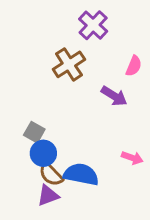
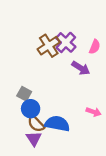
purple cross: (93, 25) -> (66, 42), moved
purple triangle: (48, 195) -> (34, 139), turned -42

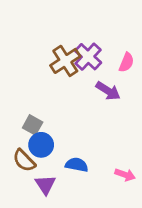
pink arrow: (94, 112) -> (125, 175), moved
brown semicircle: (36, 124) -> (24, 160), moved
blue semicircle: (57, 124) -> (77, 165), size x0.7

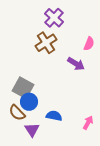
purple cross: (88, 57) -> (54, 18), moved
gray square: (33, 125) -> (23, 88), size x1.5
pink arrow: (125, 175) -> (88, 123), turned -80

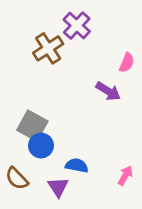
brown cross: (46, 43) -> (48, 48), moved
brown semicircle: (17, 113) -> (17, 178), moved
purple triangle: (32, 130) -> (58, 187), moved

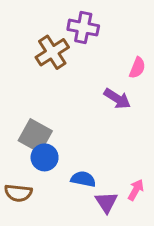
purple cross: (77, 26) -> (83, 28), turned -32
brown semicircle: (17, 178) -> (18, 193), turned -40
purple triangle: (58, 187) -> (106, 202), moved

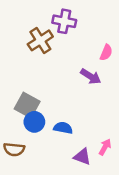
blue semicircle: (83, 179) -> (63, 128), moved
purple triangle: (106, 202) -> (82, 157), turned -36

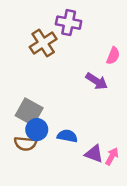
brown semicircle: (14, 149) -> (25, 144), moved
purple triangle: (82, 157) -> (94, 154), moved

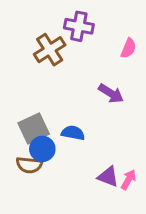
pink semicircle: (113, 56) -> (128, 48), moved
gray square: (29, 112) -> (34, 128), turned 36
blue semicircle: (67, 136) -> (73, 133), moved

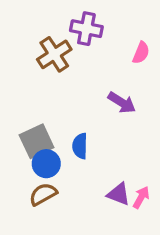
blue semicircle: (73, 133) -> (80, 146), turned -100
brown semicircle: (29, 165) -> (43, 194), moved, turned 145

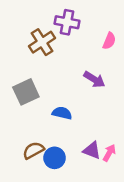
gray square: (37, 141) -> (26, 92), moved
blue semicircle: (80, 146) -> (62, 113), turned 102
blue circle: (46, 164) -> (55, 158), moved

